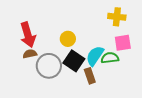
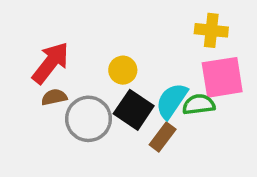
red arrow: (28, 35) -> (51, 63), turned -125
pink square: (123, 43) -> (222, 77), size x1.4
brown rectangle: (90, 76) -> (163, 137), turned 56

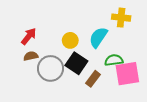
red arrow: (51, 63) -> (29, 36), size x0.7
pink square: (222, 77) -> (127, 74), moved
cyan semicircle: (172, 101) -> (98, 37), moved

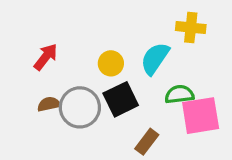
brown semicircle: (31, 56) -> (49, 104), moved
black square: (76, 63) -> (121, 99), turned 30
brown rectangle: (93, 79) -> (147, 142), moved

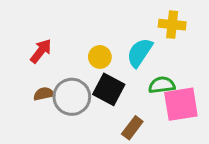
black square: (121, 99) -> (109, 89), turned -36

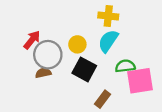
yellow cross: (172, 25) -> (108, 16), moved
brown semicircle: (44, 94) -> (43, 73), moved
gray circle: (72, 97) -> (48, 55), moved

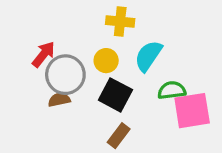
yellow cross: (108, 16) -> (120, 21), moved
brown rectangle: (102, 99) -> (119, 136), moved

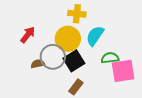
yellow circle: (106, 61) -> (68, 39), size x1.6
gray circle: (65, 75) -> (53, 57), moved
black square: (115, 95) -> (74, 61), turned 30

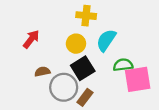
yellow circle: (68, 39) -> (76, 44), size x0.7
gray circle: (53, 57) -> (64, 87), moved

